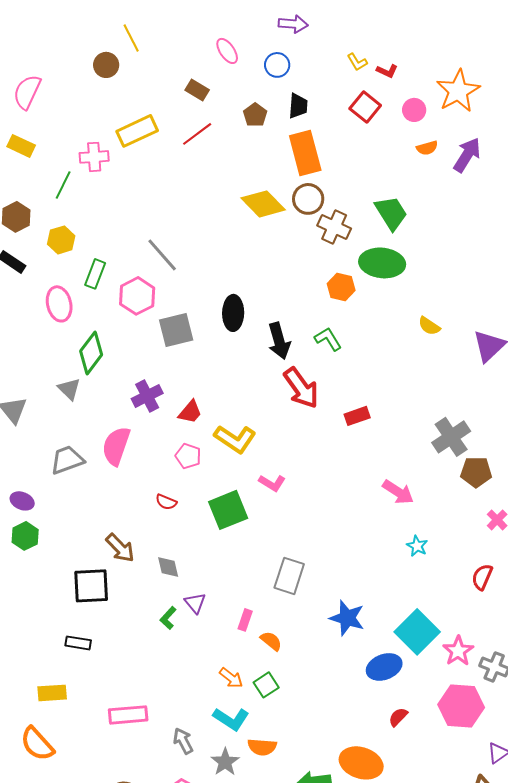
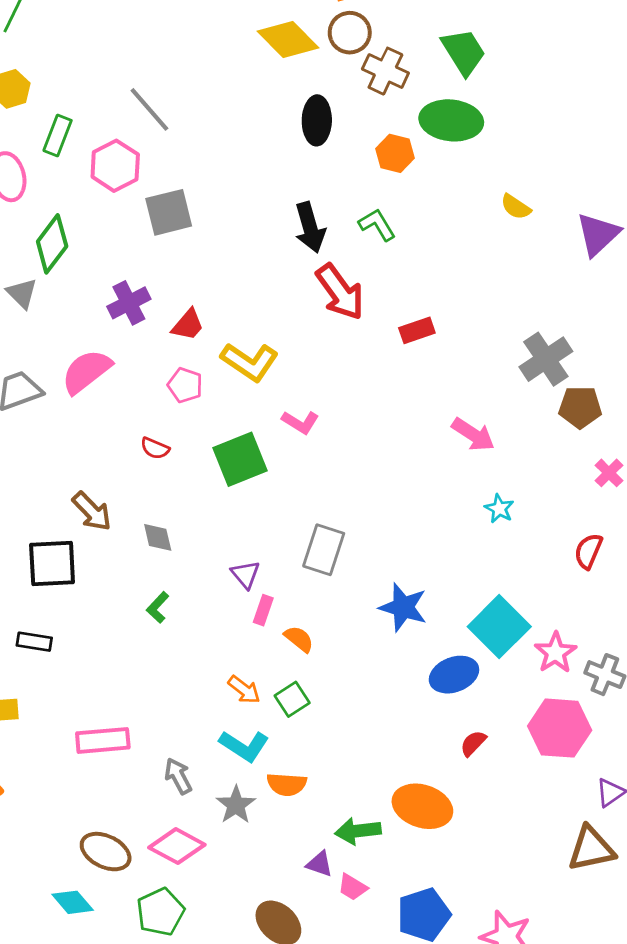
black ellipse: (233, 313) -> (317, 120), moved
pink semicircle: (116, 446) -> (86, 371), turned 33
purple triangle: (195, 603) -> (245, 574), moved

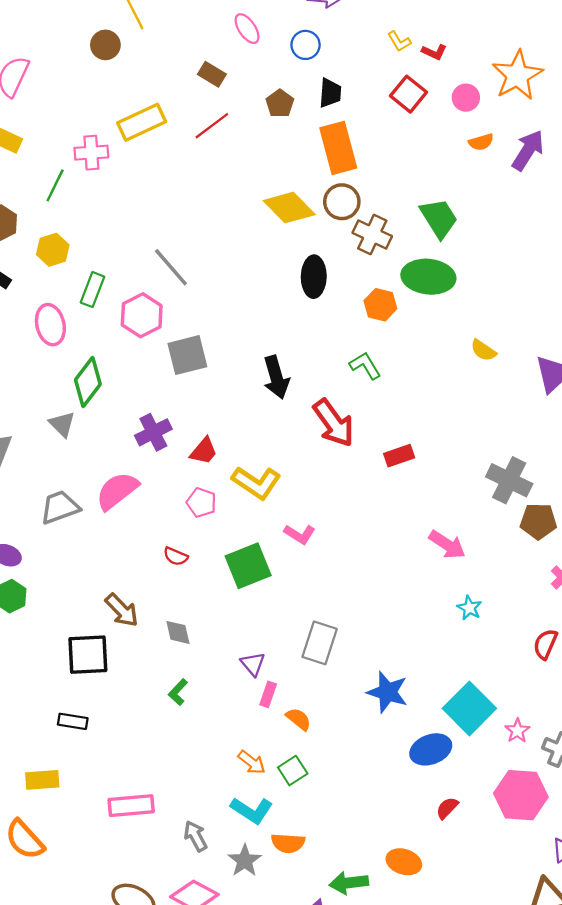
black arrow: (310, 227) -> (276, 377), moved
gray cross: (546, 359) -> (509, 480), turned -30
pink star: (555, 653) -> (517, 731), size x0.7
orange ellipse: (422, 806) -> (404, 862), size x0.7

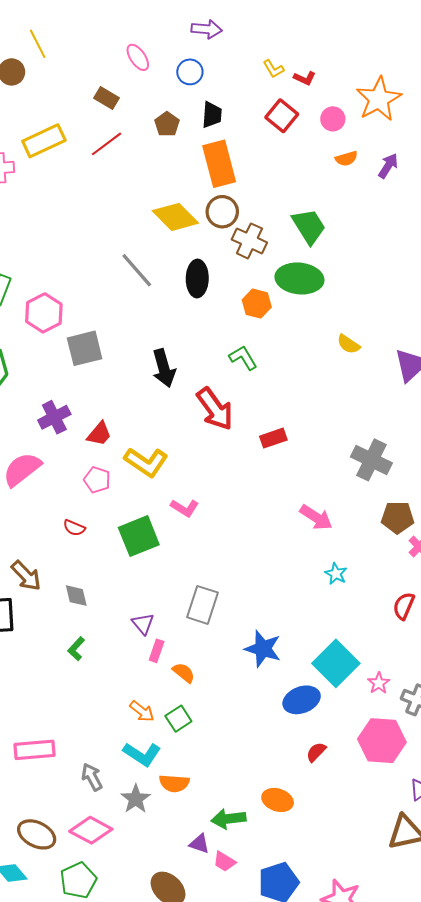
purple arrow: (528, 150) -> (388, 166), size x0.7
gray line: (171, 267) -> (137, 270), moved
brown pentagon: (538, 521) -> (397, 517), moved

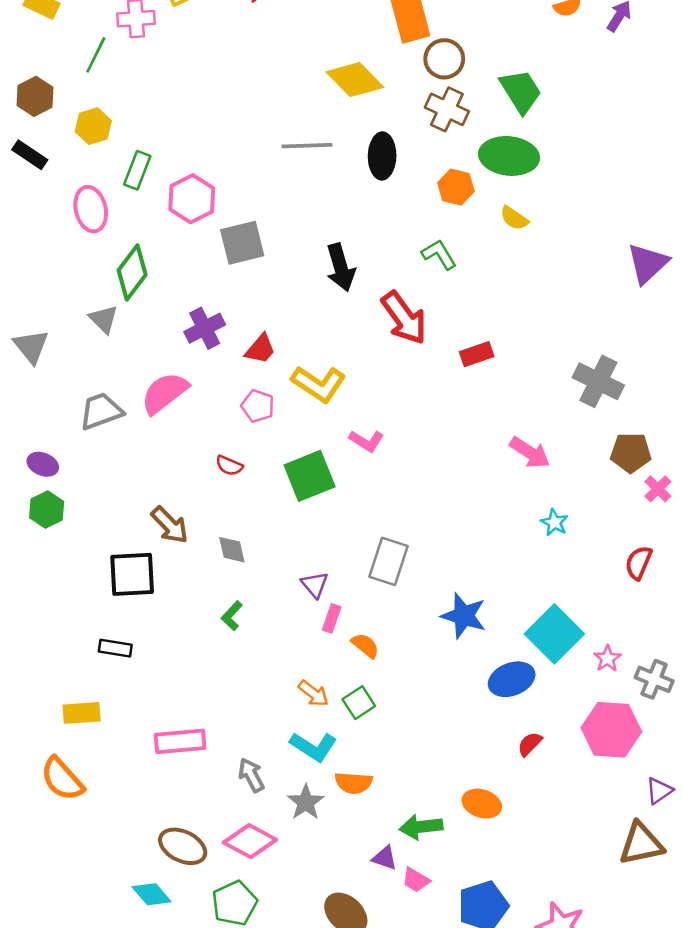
brown circle: (222, 212) -> (444, 59), moved
gray line: (137, 270) -> (307, 146), turned -51
yellow semicircle: (348, 344) -> (514, 218), moved

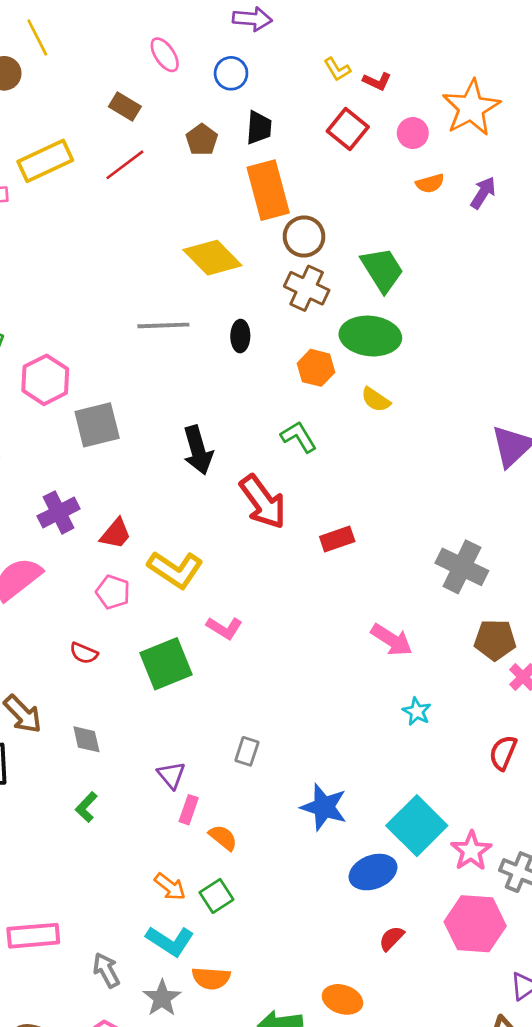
black ellipse: (382, 156) -> (240, 336), size x0.7
gray rectangle: (389, 561) -> (247, 751), size x0.6
pink star: (607, 659) -> (471, 851), size x1.4

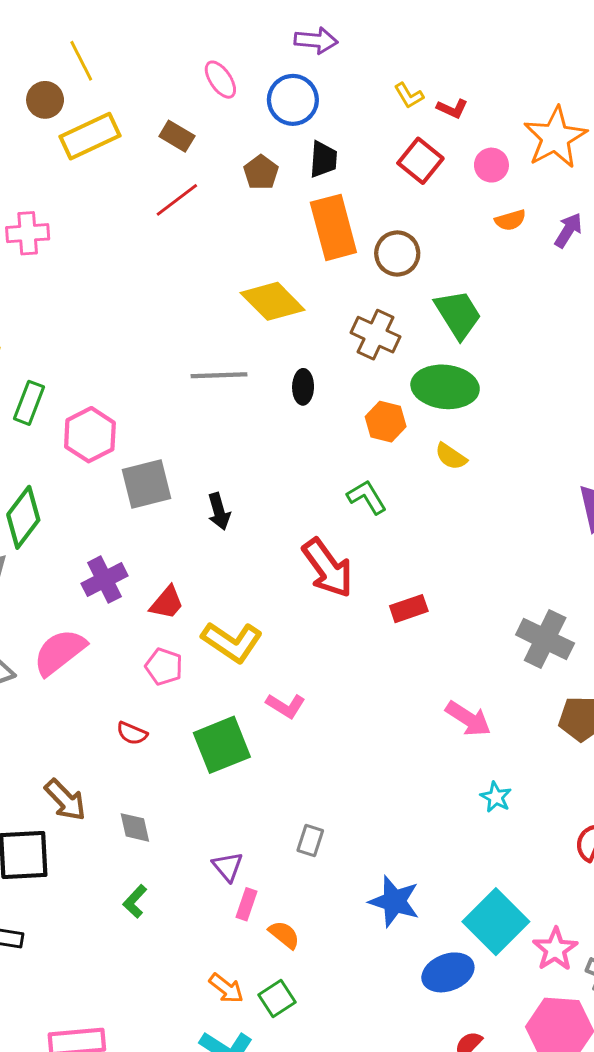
blue circle: (231, 73) -> (293, 100), size x1.4
yellow rectangle: (45, 161) -> (90, 136), moved
brown circle: (304, 237) -> (397, 253), moved
black arrow: (198, 450) -> (219, 511), moved, size x0.7

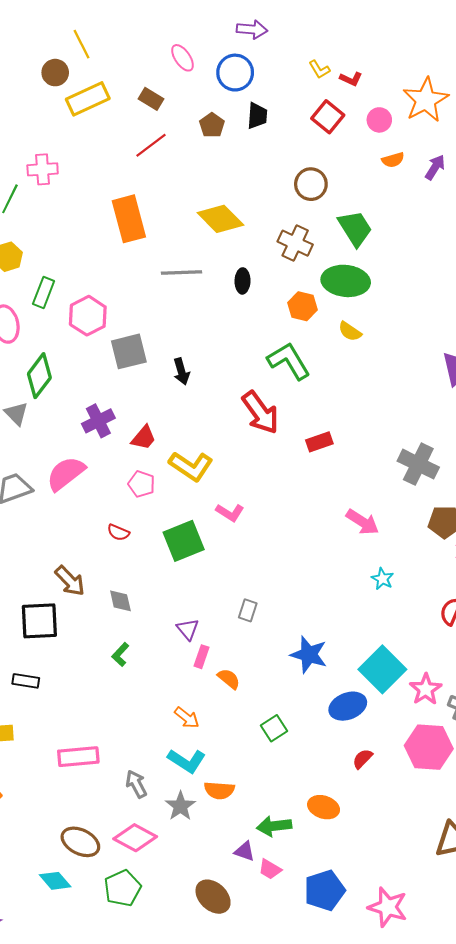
orange rectangle: (333, 227) -> (129, 219), moved
green L-shape: (367, 497) -> (289, 361), size x1.5
green square: (277, 998) -> (274, 728), moved

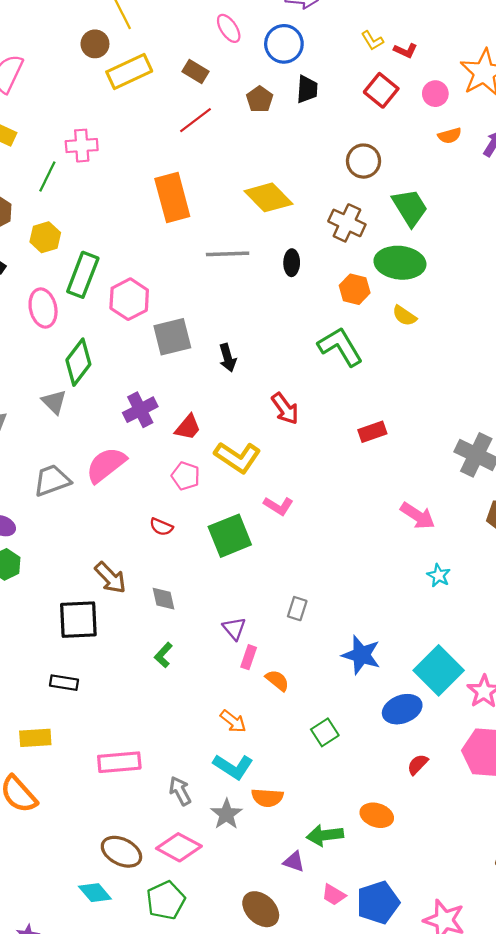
green rectangle: (44, 293) -> (83, 275), size x1.4
red arrow: (260, 412) -> (285, 409), moved, size x0.7
pink trapezoid: (270, 869) -> (334, 895), moved

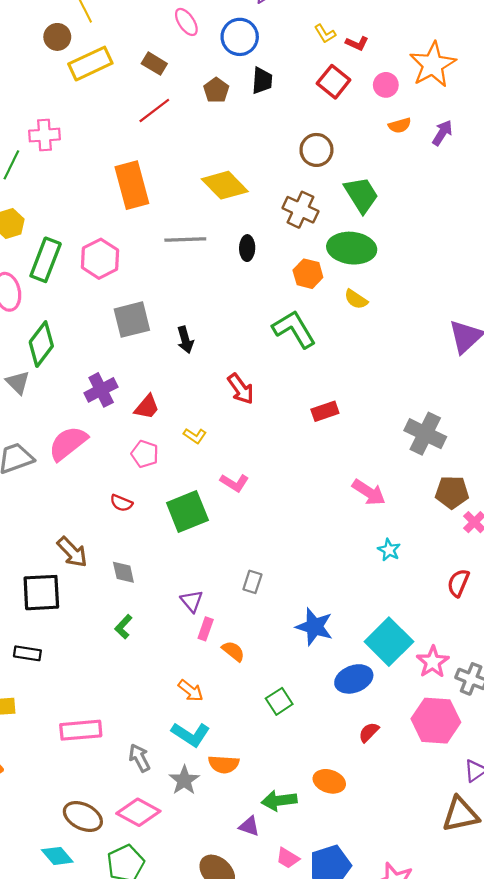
pink hexagon: (129, 299) -> (100, 259), moved
yellow L-shape: (238, 457) -> (195, 436), size x0.5

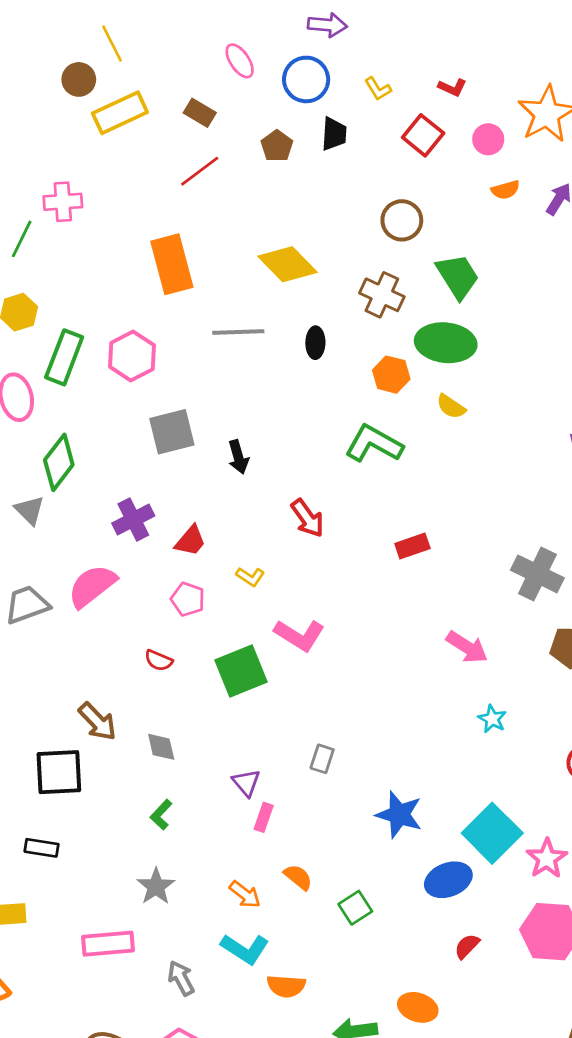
yellow L-shape: (325, 34) -> (378, 89), moved
green L-shape: (294, 329) -> (374, 444), turned -30
pink L-shape: (234, 483) -> (299, 635), size x1.4
orange semicircle: (233, 651) -> (298, 877), moved
gray star: (184, 780) -> (156, 886), moved

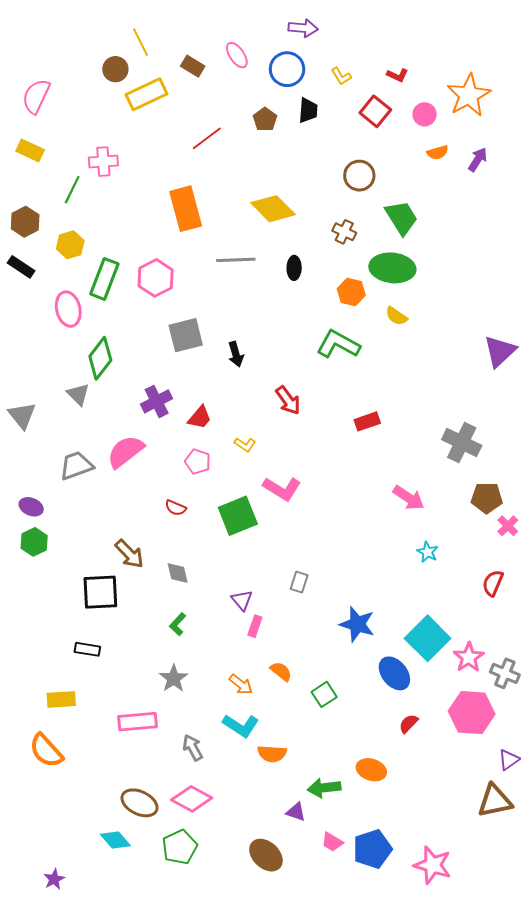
brown rectangle: (200, 113) -> (193, 66), moved
brown cross: (382, 295) -> (344, 232), size x0.7
blue ellipse: (448, 880) -> (394, 673), turned 72

